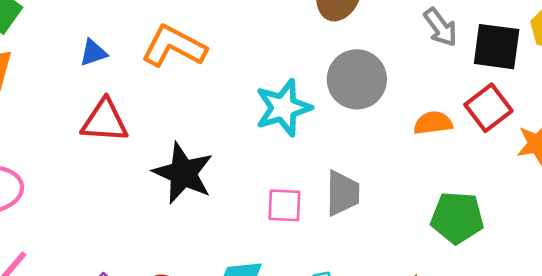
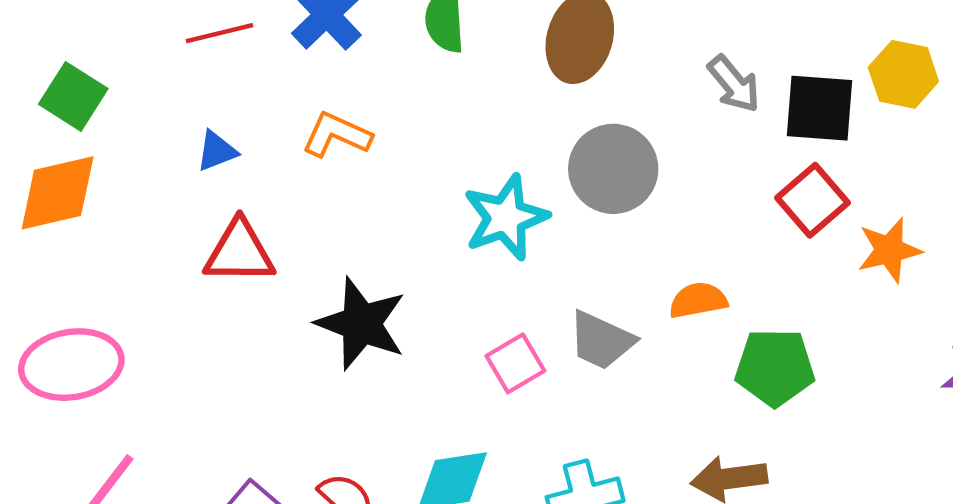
orange L-shape: (174, 46) -> (337, 135), size x0.7
orange semicircle: (433, 123) -> (698, 300), moved
gray trapezoid: (343, 193) -> (601, 340), turned 117
pink square: (284, 205) -> (515, 363), turned -30

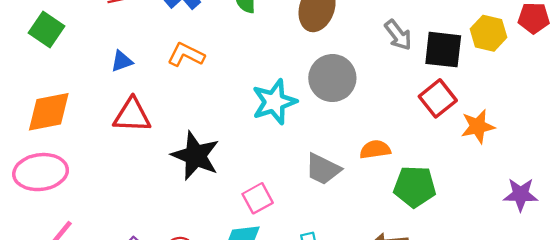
orange diamond: (58, 193) -> (49, 112), moved
pink square: (515, 363) -> (258, 198), moved

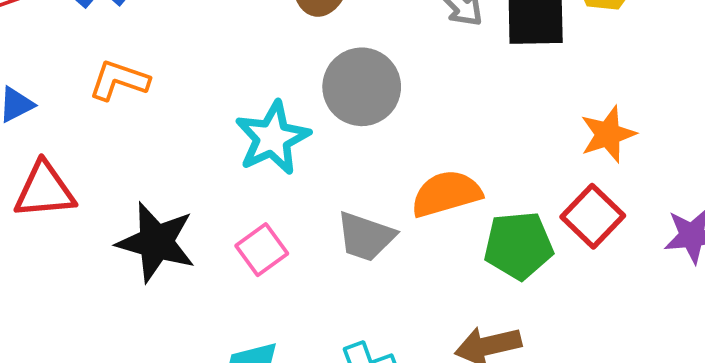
red square: (438, 98) -> (593, 216), moved
orange semicircle: (375, 149) -> (446, 194), size x1.4
pink square: (258, 198) -> (262, 250), moved

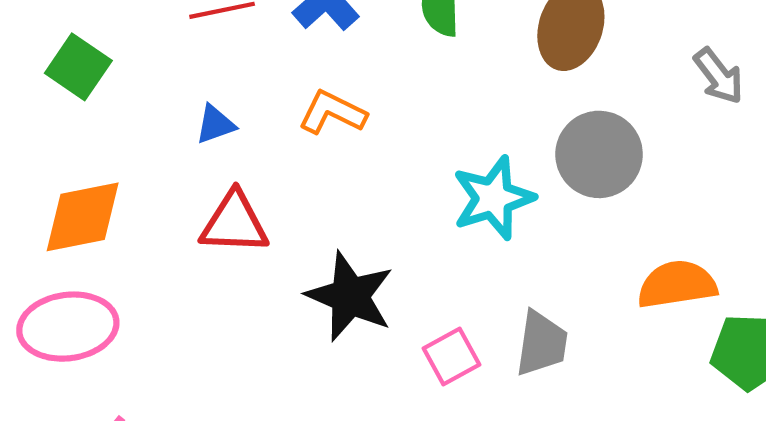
gray trapezoid: (366, 237) -> (542, 343), moved, turned -108
pink square: (262, 250) -> (452, 357), moved

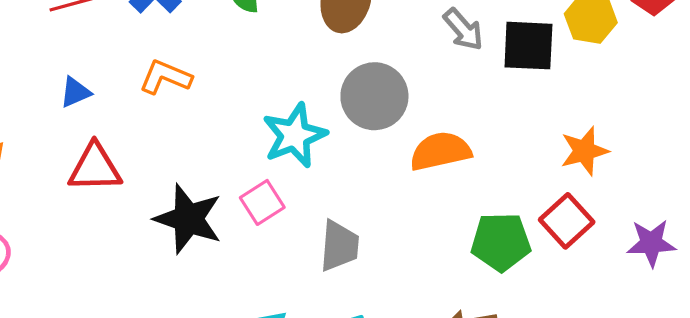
orange semicircle: (677, 284) -> (440, 151), moved
pink square: (452, 357) -> (262, 202), moved

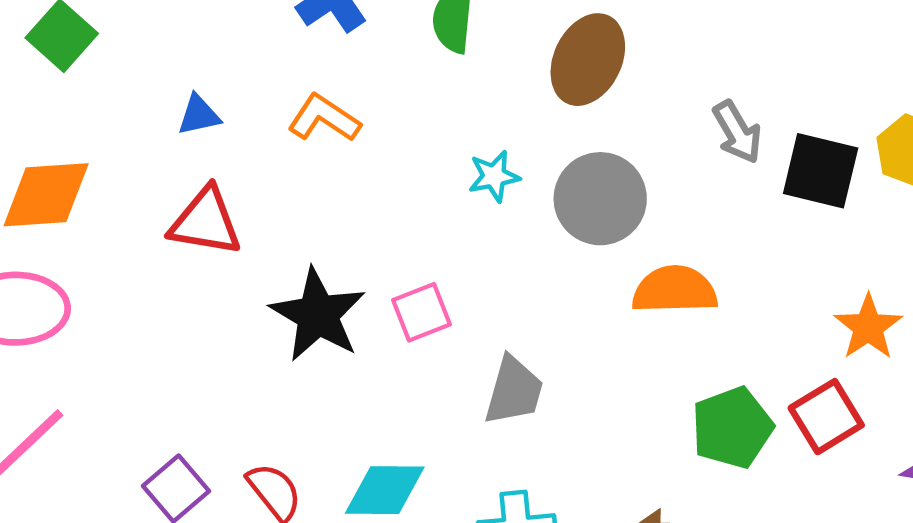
cyan star: (295, 135) -> (494, 176), moved, size x0.6
orange star: (584, 151) -> (868, 327), turned -30
green pentagon: (501, 242) -> (732, 428), turned -30

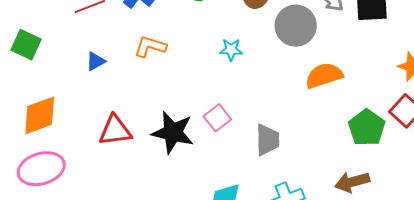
cyan star: (494, 176) -> (231, 50), turned 30
gray circle: (600, 199) -> (296, 26), moved
red triangle: (205, 222) -> (115, 130), moved

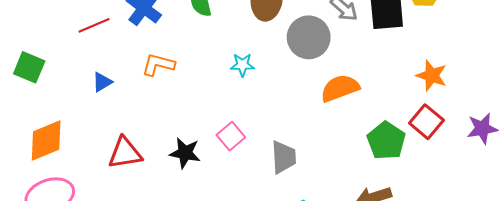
black star: (173, 132) -> (185, 153), size x0.7

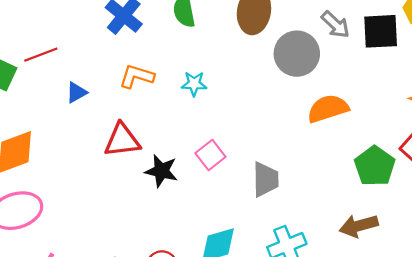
red line: (94, 25) -> (41, 55), moved
cyan star: (242, 65) -> (194, 84), moved
red triangle: (125, 153) -> (122, 140), moved

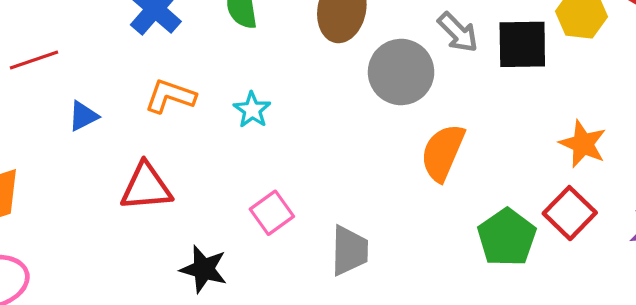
cyan star: (194, 84) -> (252, 110), turned 30
orange semicircle: (328, 109) -> (443, 152), turned -51
black star: (161, 171) -> (204, 269), moved

